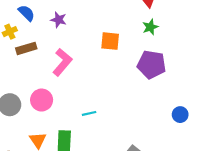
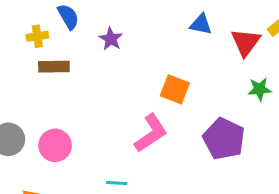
green star: (150, 27) -> (260, 89), moved
pink L-shape: (62, 62) -> (151, 133), moved

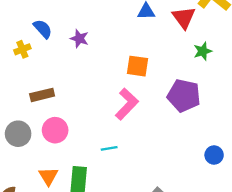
brown rectangle: (54, 67) -> (42, 95), moved

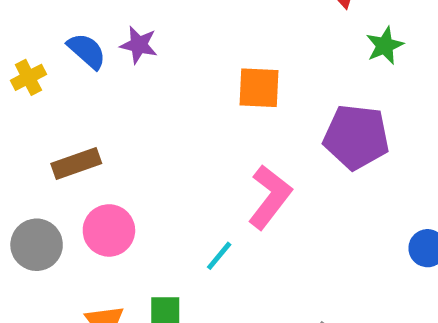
blue semicircle: (43, 29) -> (87, 51), moved
pink L-shape: (127, 104) -> (270, 197), moved
cyan line: (109, 148) -> (219, 256), turned -35

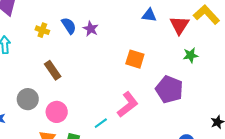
yellow cross: (28, 77) -> (42, 30), turned 32
brown rectangle: (76, 164) -> (53, 70), turned 60
pink circle: (109, 230) -> (57, 112), moved

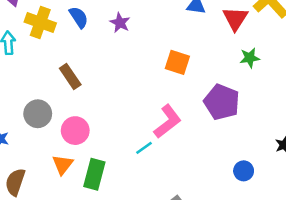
blue semicircle: (69, 26) -> (79, 17), moved
yellow cross: (42, 30) -> (40, 23), moved, size x1.6
cyan line: (101, 123) -> (144, 148), moved

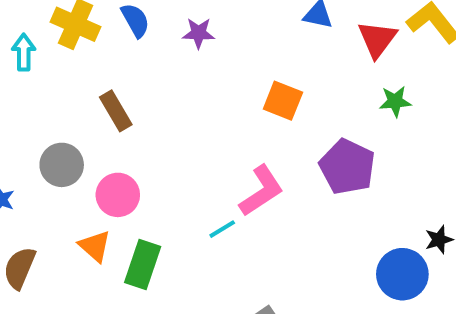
purple star: (120, 23) -> (199, 33), turned -30
orange triangle: (63, 165) -> (95, 246), turned -30
blue circle: (244, 171) -> (402, 274), moved, size x1.6

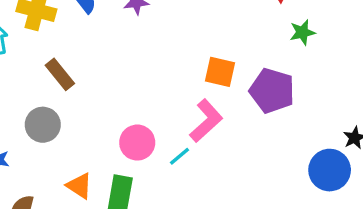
orange square: (283, 101) -> (220, 72), moved
brown rectangle: (116, 111) -> (60, 74), moved
pink circle: (118, 195) -> (137, 143), moved

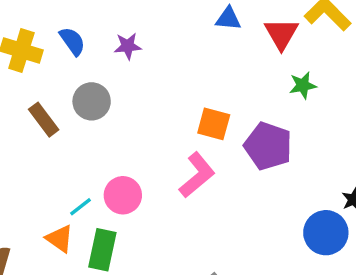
gray circle: (43, 125) -> (92, 101), moved
cyan line: (179, 156) -> (80, 207), moved

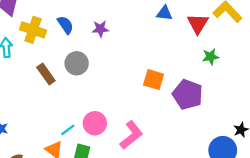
pink L-shape: (197, 175) -> (131, 135), moved

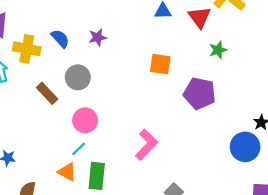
orange square: (154, 80) -> (160, 64), moved
pink circle: (95, 123) -> (85, 120), moved

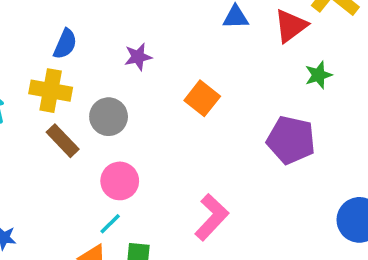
red triangle: (200, 17) -> (291, 26), turned 30
blue semicircle: (60, 39) -> (65, 44), moved, turned 66
yellow cross: (27, 49) -> (51, 91), moved
orange square: (160, 64) -> (202, 98), moved, turned 30

